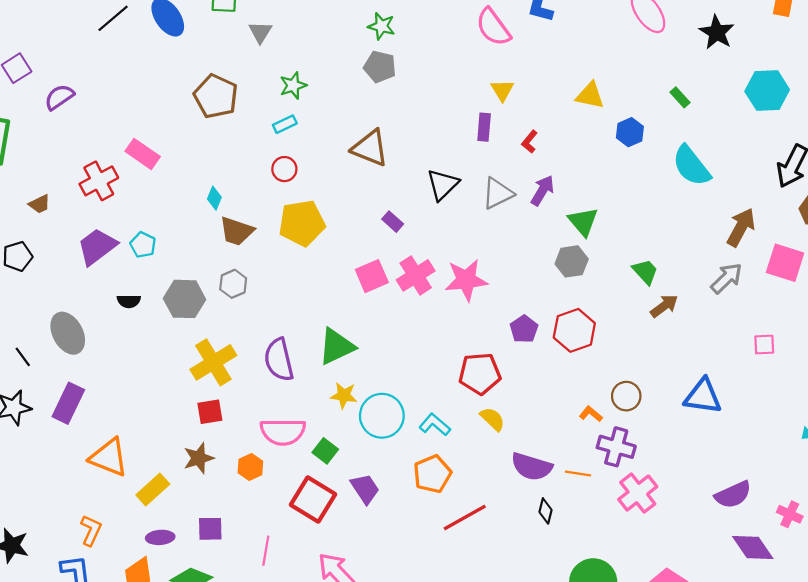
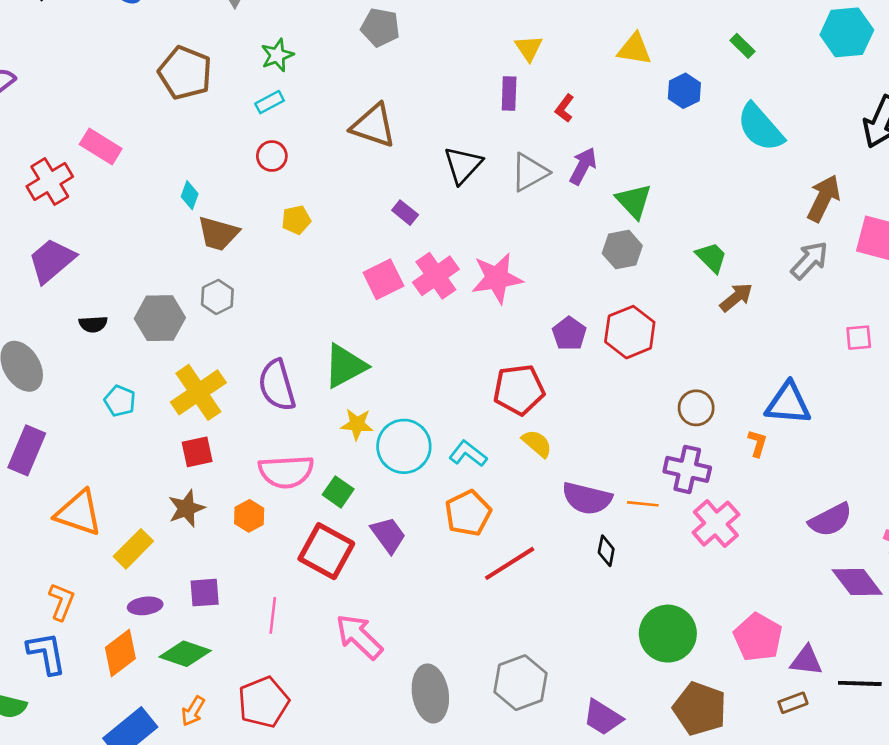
yellow pentagon: (302, 223) -> (296, 220), size x0.5
cyan pentagon: (143, 245) -> (120, 401), moved
orange L-shape: (591, 414) -> (757, 443), moved, turned 70

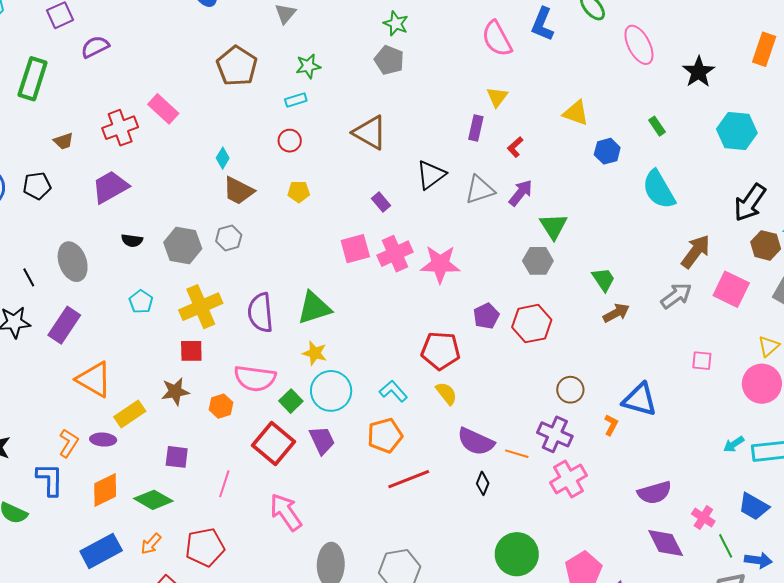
cyan circle: (404, 446) -> (331, 391), moved
purple ellipse: (145, 606) -> (103, 440), moved

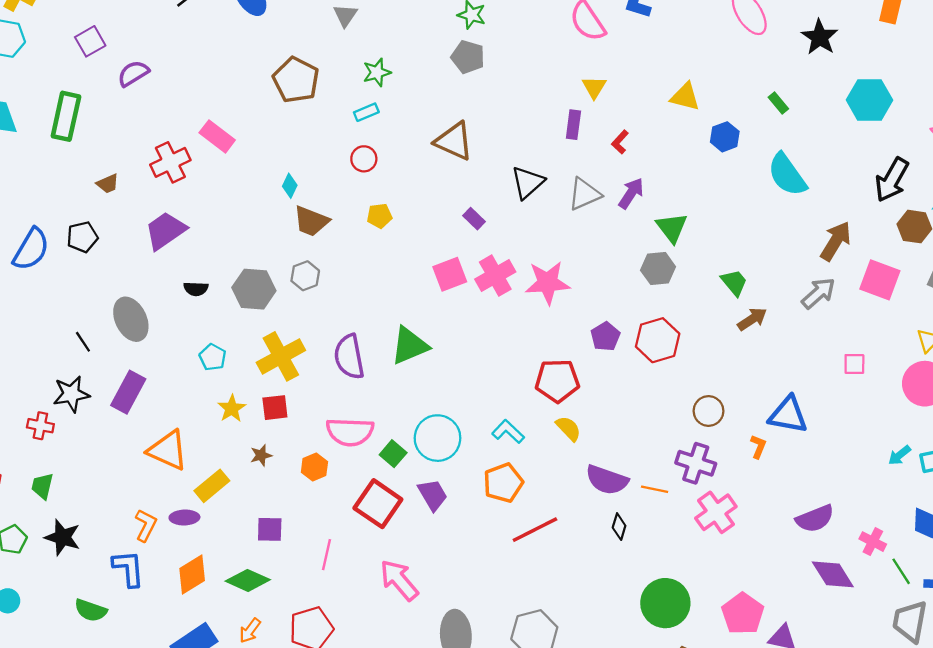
yellow star: (315, 353) -> (232, 408), moved, turned 30
brown star: (175, 391) -> (261, 455), size x0.7

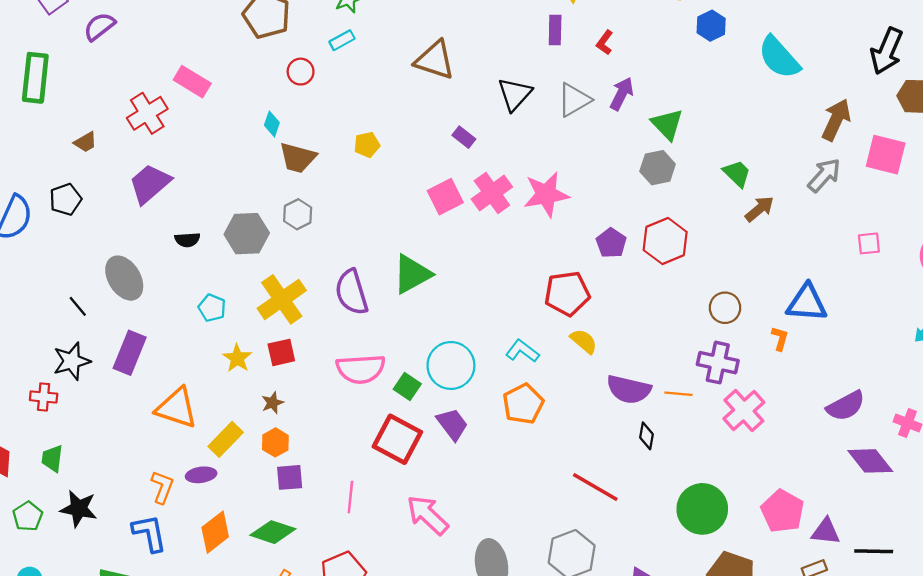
red circle: (364, 159) -> (301, 72), moved
orange hexagon: (314, 467) -> (275, 442), moved
red line: (535, 530) -> (595, 487), moved, turned 63

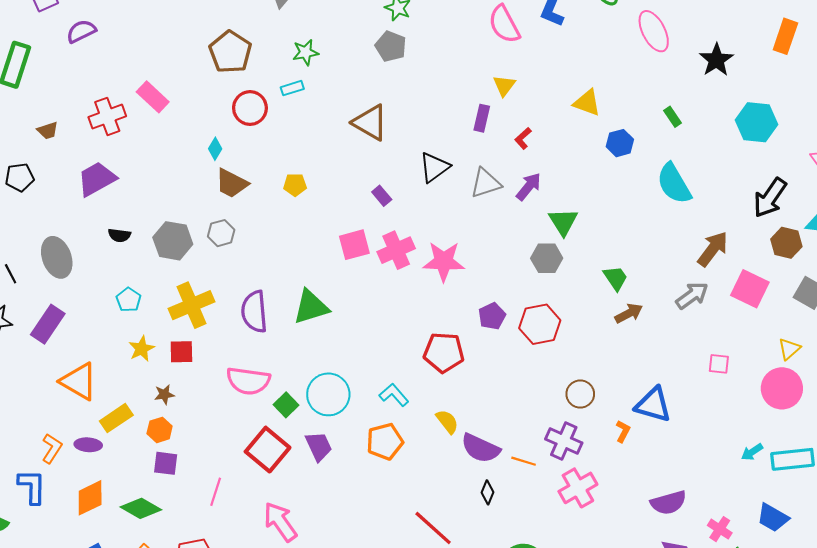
red circle: (301, 72) -> (250, 108), size x1.4
yellow semicircle: (584, 341) -> (447, 422), moved

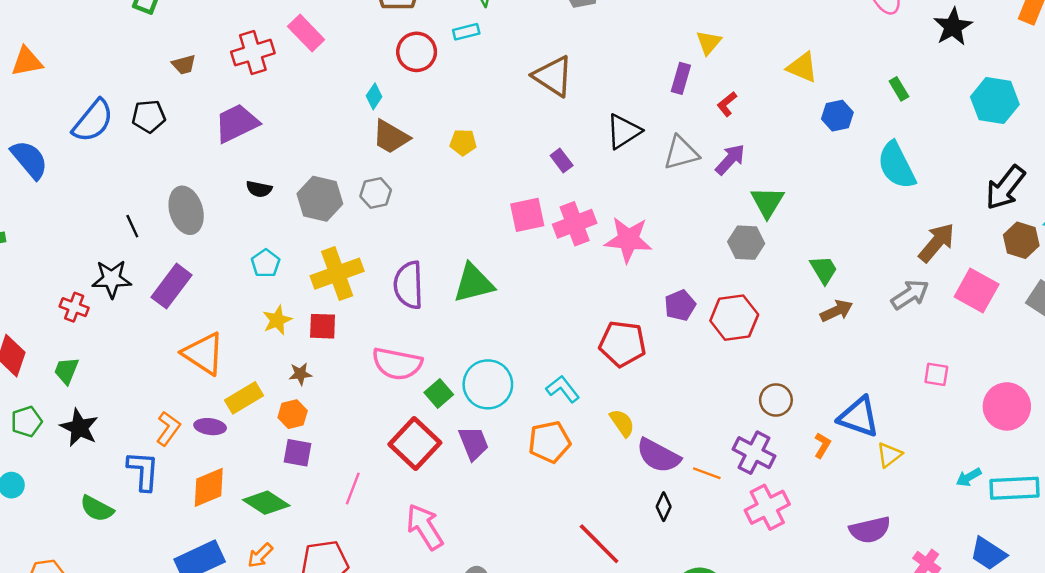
yellow triangle: (789, 349) -> (889, 455), moved

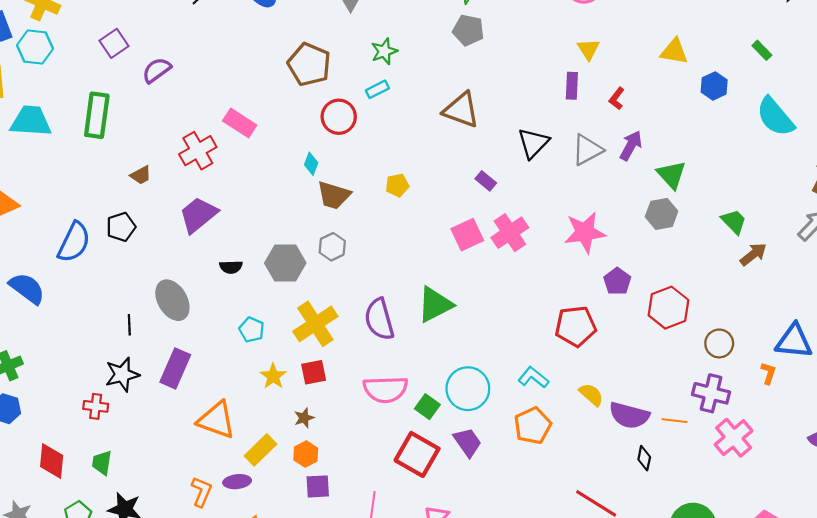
black line: (132, 226) -> (129, 325), turned 36
pink star: (628, 240) -> (585, 232), moved
red hexagon: (734, 318) -> (668, 308), moved

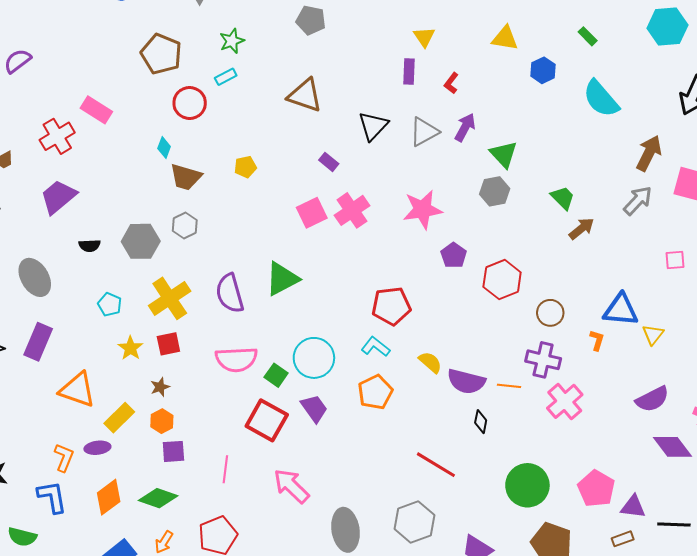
red pentagon: (576, 326) -> (391, 306), moved

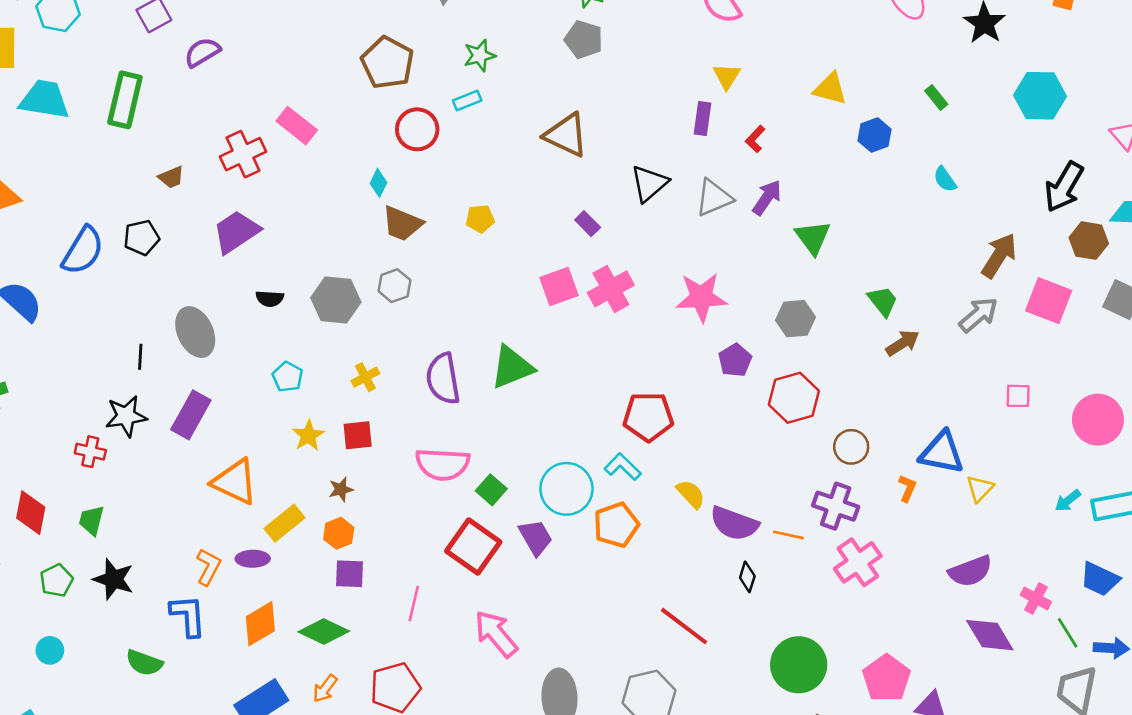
cyan semicircle: (601, 99) -> (945, 179), size x0.5
gray hexagon: (495, 191) -> (796, 319), moved
yellow cross: (170, 298) -> (365, 377), size x0.5
cyan circle: (314, 358) -> (566, 489), moved

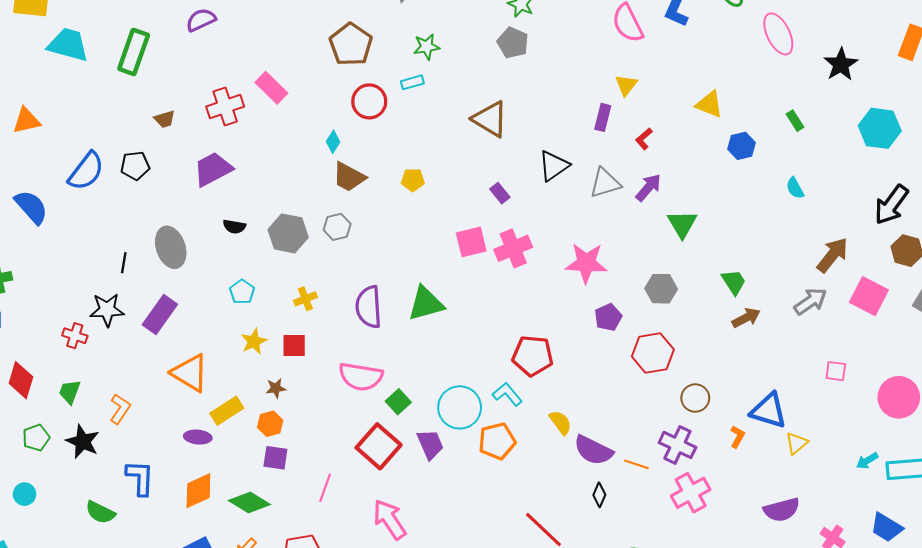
orange L-shape: (208, 567) -> (120, 409), moved

